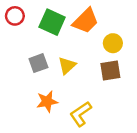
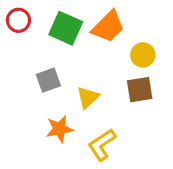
yellow triangle: (67, 66) -> (88, 97), moved

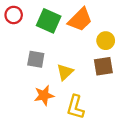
gray square: (48, 80) -> (36, 59), turned 30
yellow L-shape: (102, 145) -> (75, 107), turned -40

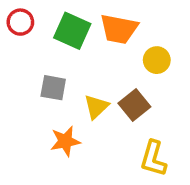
orange trapezoid: (80, 20) -> (119, 29), turned 56
brown square: (103, 66) -> (134, 105), moved, turned -30
yellow L-shape: (75, 107) -> (153, 158), moved

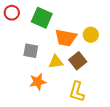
orange trapezoid: (119, 29) -> (66, 38), moved
yellow triangle: (96, 107) -> (56, 62), turned 35
yellow L-shape: (153, 158) -> (77, 92), moved

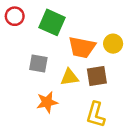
brown square: (78, 61) -> (97, 76), turned 30

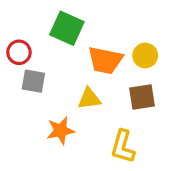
red circle: (15, 16) -> (19, 52), moved
gray square: (38, 64) -> (33, 81), moved
brown square: (97, 76) -> (142, 97), moved

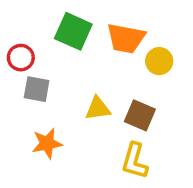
orange trapezoid: (105, 60) -> (126, 38), moved
brown square: (142, 97) -> (140, 115), moved, turned 32
orange star: (60, 131) -> (47, 143), moved

